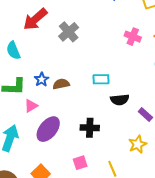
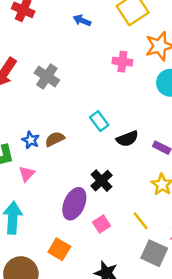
cyan rectangle: (101, 79) -> (99, 121), turned 70
black cross: (90, 128) -> (102, 181), turned -30
purple ellipse: (48, 129) -> (74, 204), moved

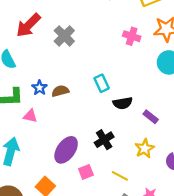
pink triangle: (27, 174) -> (30, 116), turned 48
black cross: (102, 181) -> (104, 140), moved
yellow line: (141, 221) -> (120, 176), turned -35

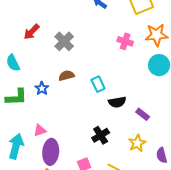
red arrow: (28, 25) -> (32, 32), size x0.7
brown semicircle: (60, 91) -> (66, 76), moved
pink triangle: (30, 116) -> (40, 130), moved, turned -32
purple ellipse: (66, 150) -> (51, 152), moved, turned -30

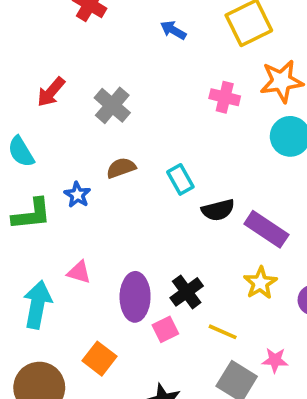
purple rectangle: (143, 114) -> (266, 229), size x1.6
pink triangle: (40, 130) -> (79, 272), turned 40
black cross: (101, 135) -> (187, 292), moved
purple ellipse: (51, 152) -> (135, 297), moved

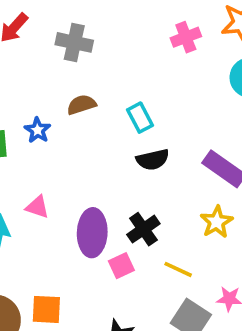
pink cross: (225, 97) -> (186, 37), turned -36
gray cross: (112, 105) -> (74, 42), turned -30
black semicircle: (218, 210) -> (153, 160), moved
orange square: (100, 359) -> (46, 309), moved, turned -36

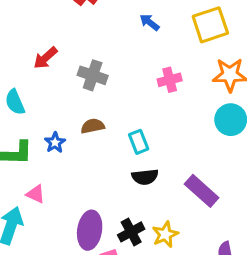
pink cross: (186, 37) -> (170, 80), moved
pink triangle: (37, 207) -> (36, 194), moved
yellow star: (217, 222) -> (165, 234), moved

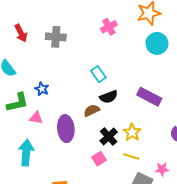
red arrow: (45, 58) -> (21, 33), turned -60
brown semicircle: (93, 126) -> (92, 111), moved
pink triangle: (36, 194) -> (36, 118), moved
purple ellipse: (90, 230) -> (66, 129), moved

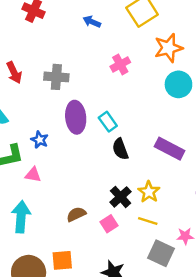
black semicircle: (109, 97) -> (120, 149), turned 90
brown semicircle: (92, 111) -> (76, 214), moved
purple ellipse: (66, 129) -> (76, 117), moved

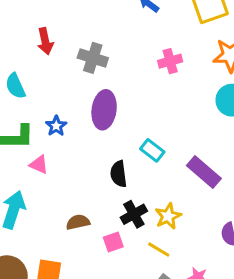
cyan rectangle: (108, 122) -> (152, 150), moved, turned -30
black semicircle: (120, 149) -> (119, 174), moved

